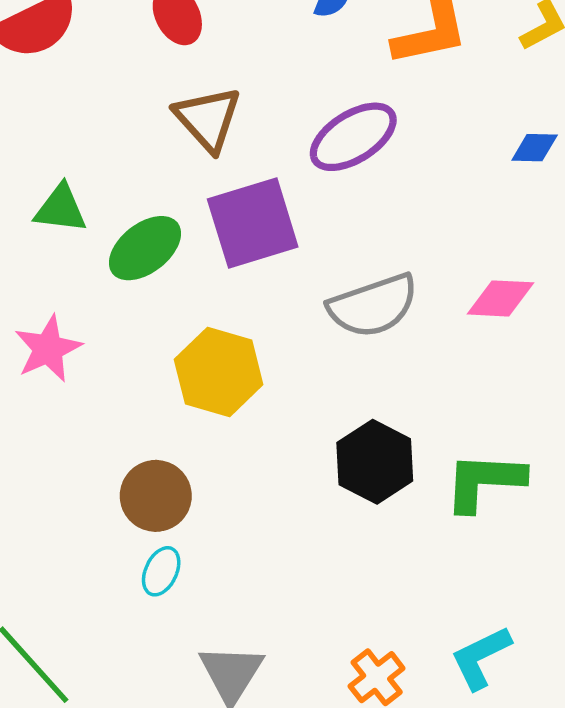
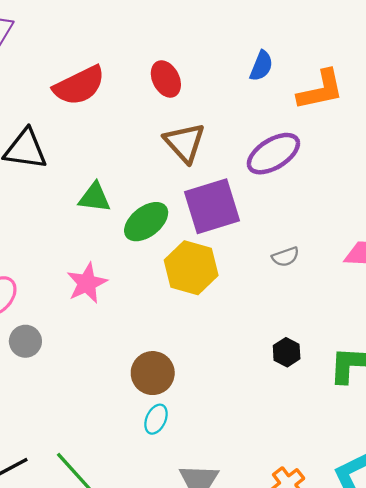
gray semicircle: (373, 306) -> (285, 257), size x0.5
yellow hexagon: (219, 372) -> (191, 268), moved
black hexagon: (375, 462) -> (287, 352), size x0.6

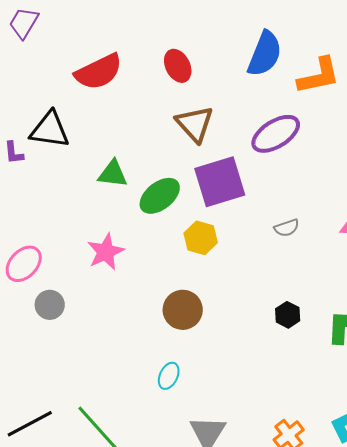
blue semicircle: (261, 66) -> (265, 54), size x1.6
yellow hexagon: (191, 268) -> (201, 238), size x0.7
brown circle: (153, 373) -> (183, 310), moved

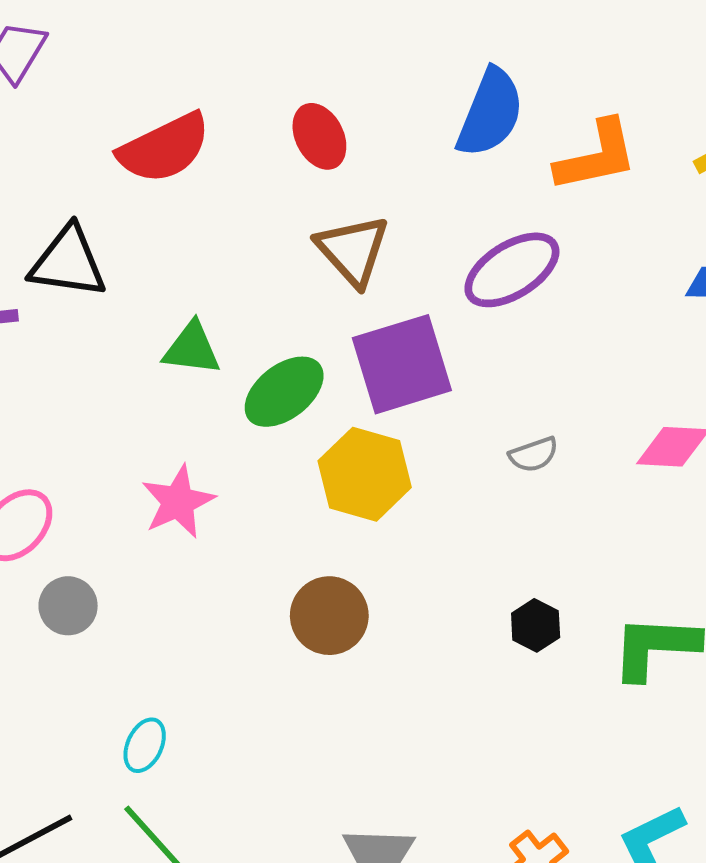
yellow hexagon: (201, 238) -> (365, 474), size x1.4
cyan ellipse: (169, 376) -> (145, 745), moved

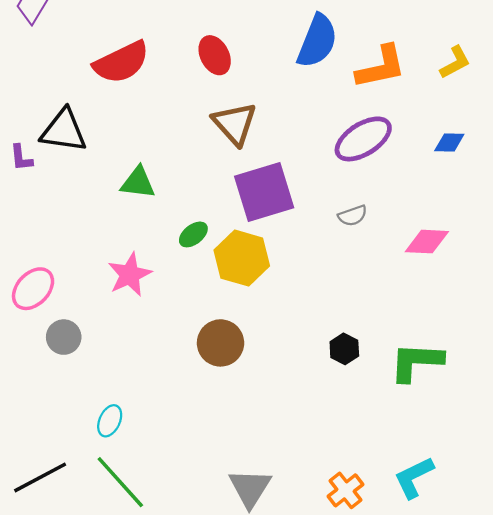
purple ellipse: (512, 270) -> (363, 139), moved
green ellipse: (284, 392) -> (193, 234), moved, size x0.6
gray semicircle: (534, 455) -> (353, 216), moved

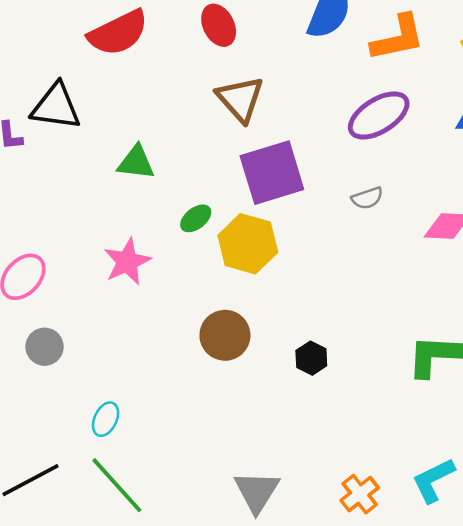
gray circle: (64, 337) -> (45, 347), moved
black hexagon: (344, 349) -> (311, 358), moved

